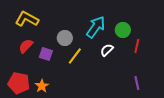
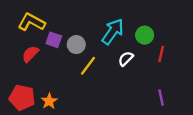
purple square: (46, 54) -> (54, 40), moved

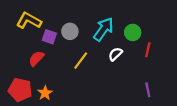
gray circle: (76, 45) -> (70, 31), moved
red semicircle: (30, 54) -> (36, 58), moved

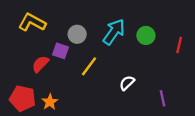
purple square: (49, 37) -> (61, 51), moved
red line: (148, 50) -> (179, 45), moved
white semicircle: (115, 54) -> (127, 83), moved

